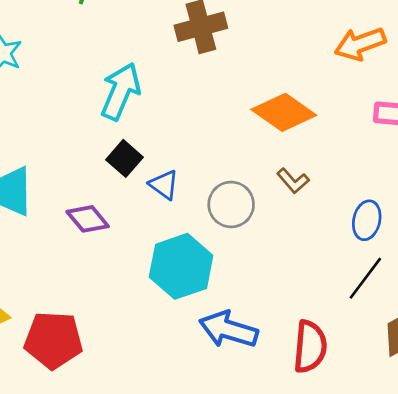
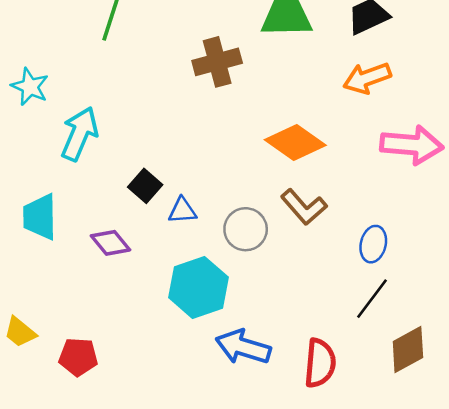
cyan arrow: (121, 91) -> (80, 134), moved
brown L-shape: (293, 181) -> (304, 207), size x1.5
blue triangle: (164, 185) -> (182, 211), turned -40
red pentagon: (53, 340) -> (78, 357), size x0.7

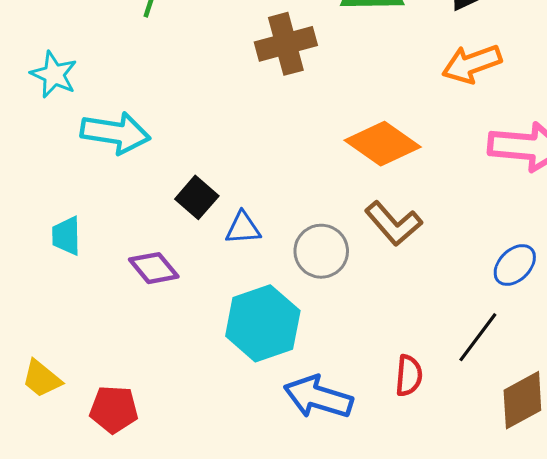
cyan arrow: (80, 134) -> (115, 133), turned 76
cyan trapezoid: (40, 217) -> (66, 236), size x0.7
blue ellipse: (373, 244) -> (515, 265), moved, turned 32
red semicircle: (320, 363) -> (409, 376), moved, size x0.7

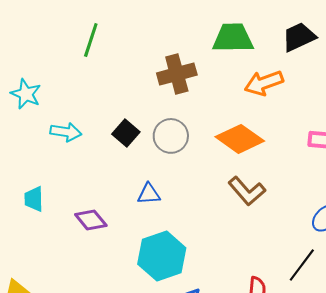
orange arrow: (472, 64) -> (264, 83), moved
cyan arrow: (115, 133) -> (66, 132), size x0.7
black square: (197, 197) -> (126, 133), moved
gray circle: (321, 251) -> (171, 136), moved

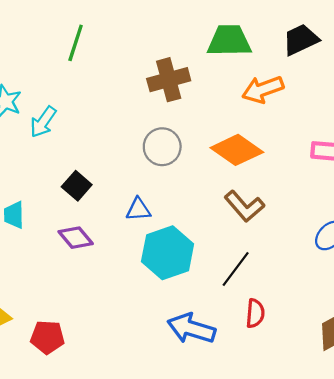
cyan arrow: (66, 132) -> (43, 122), moved, turned 116
black square: (126, 133) -> (77, 186), moved
cyan hexagon: (162, 256) -> (168, 253), moved
black line: (302, 265) -> (236, 269), moved

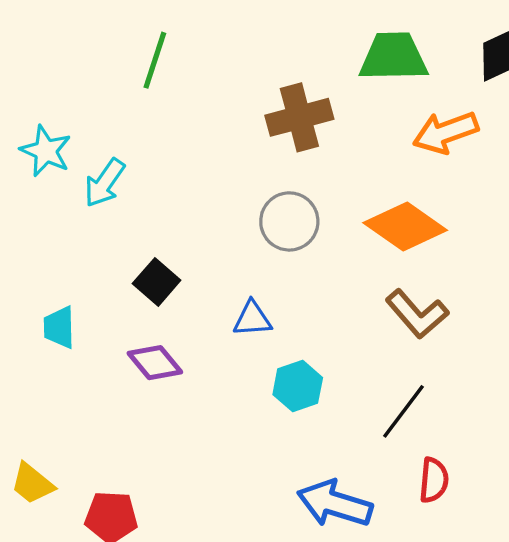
cyan hexagon: (168, 253) -> (298, 386), size x0.6

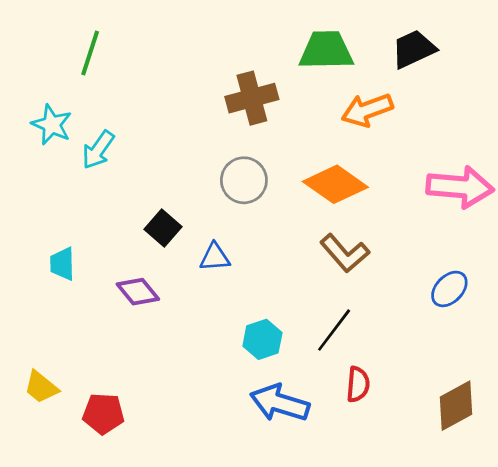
green line: (155, 60) -> (90, 53), moved
black square: (157, 282) -> (163, 228), moved
cyan hexagon: (298, 386) -> (262, 339), moved

